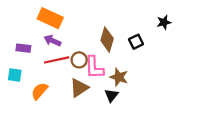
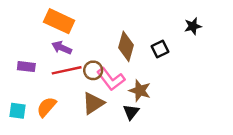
purple rectangle: (23, 48) -> (26, 67), moved
pink L-shape: (94, 67) -> (111, 79), turned -35
cyan square: (15, 75) -> (17, 111), moved

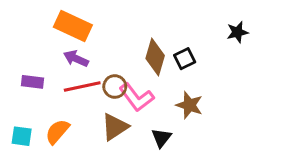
black square: (160, 49) -> (185, 59), moved
brown star: (140, 91) -> (189, 105), moved

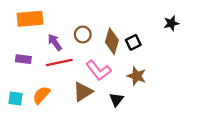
orange rectangle: (73, 26) -> (30, 19), moved, turned -30
purple arrow: (76, 59) -> (55, 42), turned 30
brown circle: (115, 87) -> (83, 34), moved

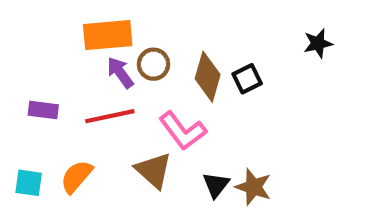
orange rectangle: (30, 19) -> (108, 35), moved
purple arrow: (55, 42) -> (120, 73), moved
brown star: (137, 76) -> (253, 187), moved
brown triangle: (83, 92) -> (154, 170), turned -45

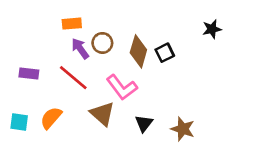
orange rectangle: (108, 35) -> (72, 24), size x0.6
red line: (110, 116) -> (73, 78), turned 52
brown star: (253, 187) -> (183, 129), moved

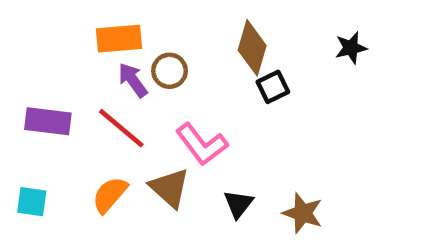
orange rectangle: (72, 24) -> (119, 39), size x1.4
brown diamond: (138, 51) -> (252, 48), moved
purple rectangle: (29, 73) -> (48, 121), size x1.4
orange semicircle: (51, 118) -> (110, 195), moved

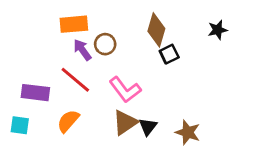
purple rectangle: (48, 121) -> (35, 93), moved
brown triangle: (170, 188) -> (125, 122), moved, turned 44

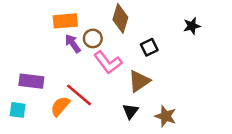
brown diamond: (156, 30) -> (120, 18), moved
red line: (75, 80) -> (79, 95), moved
pink L-shape: (125, 90) -> (108, 62), moved
brown triangle: (125, 122) -> (139, 81), moved

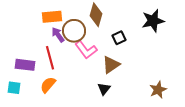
black star: (192, 26) -> (153, 21), size x1.6
brown circle: (93, 38) -> (74, 31), size x1.5
red line: (79, 95) -> (50, 58), moved, turned 35
brown star: (166, 116) -> (158, 90), moved, turned 30

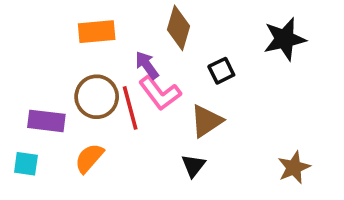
brown circle: (74, 31) -> (97, 97), moved
purple arrow: (58, 35) -> (147, 65), moved
red line: (50, 58) -> (130, 108), moved

